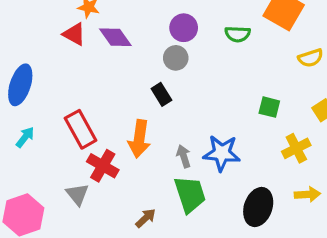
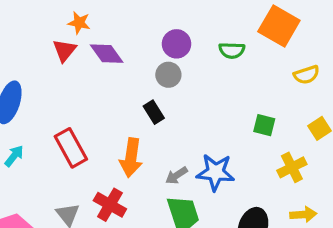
red triangle: (74, 34) -> (64, 50), turned 40
gray arrow: (184, 156) -> (177, 175), turned -105
red cross: (103, 166) -> (110, 205), moved

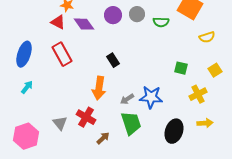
purple circle: (177, 44) -> (113, 15), moved
red triangle: (64, 50) -> (58, 22), turned -42
gray circle: (168, 75) -> (137, 14), moved
red rectangle: (71, 148) -> (62, 54), moved

